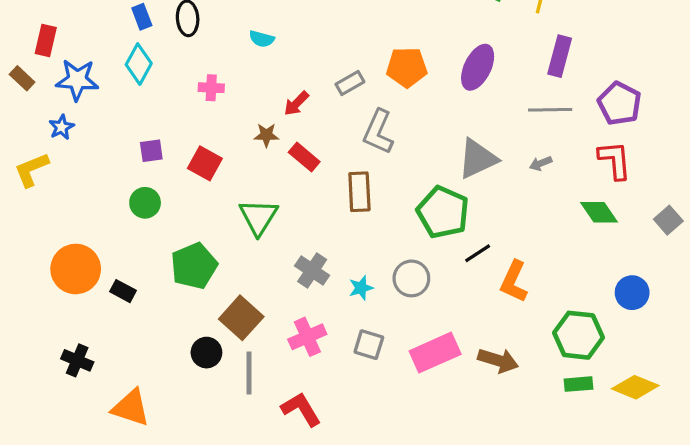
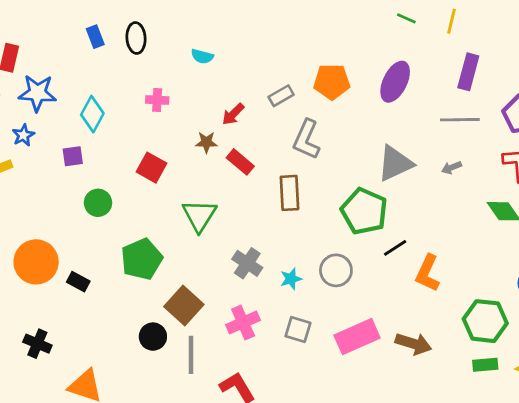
cyan diamond: (139, 64) -> (92, 114), moved
purple square: (151, 151) -> (73, 156), moved

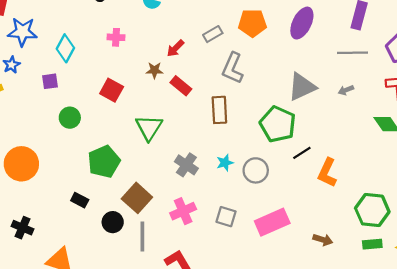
cyan star: (291, 279) -> (225, 163), moved
black rectangle: (78, 282) -> (80, 200), moved
brown arrow: (413, 344) -> (323, 240), moved, size x0.7

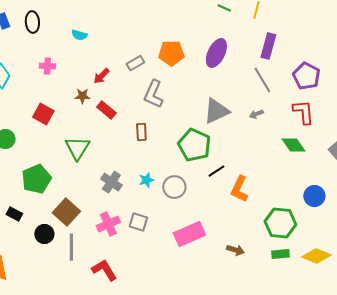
gray line: (352, 53) -> (262, 80), turned 60
brown rectangle: (219, 110) -> (141, 132), size x0.7
gray square: (226, 217) -> (138, 222), moved

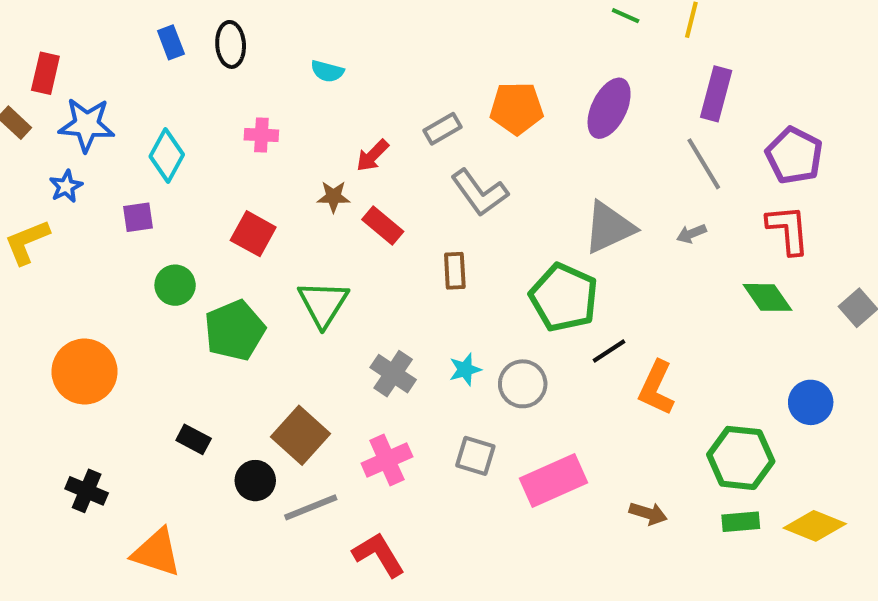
gray L-shape: (153, 94) -> (479, 193), turned -60
green pentagon: (36, 179) -> (235, 330), moved
gray square: (138, 222) -> (475, 456), moved
gray line: (71, 247) -> (311, 507), turned 68

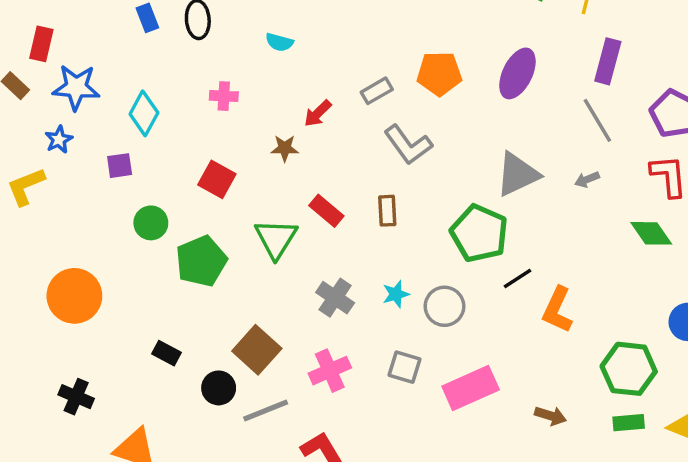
red rectangle: (383, 225) -> (326, 211), moved

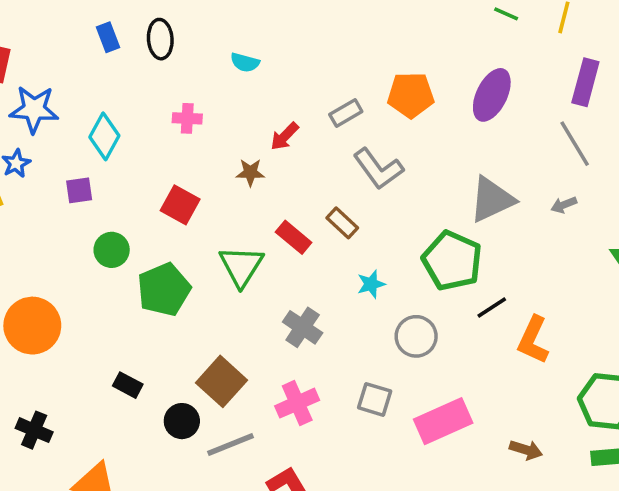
brown rectangle: (387, 211) -> (342, 223), moved, turned -44
cyan star: (396, 294) -> (371, 284), moved

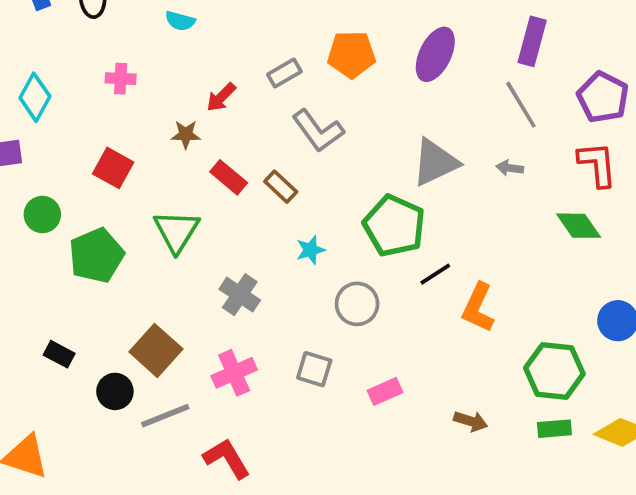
gray arrow: (564, 205) -> (510, 168), turned 30
red rectangle: (294, 237) -> (229, 177), moved
pink rectangle: (443, 421) -> (385, 391), size x0.6

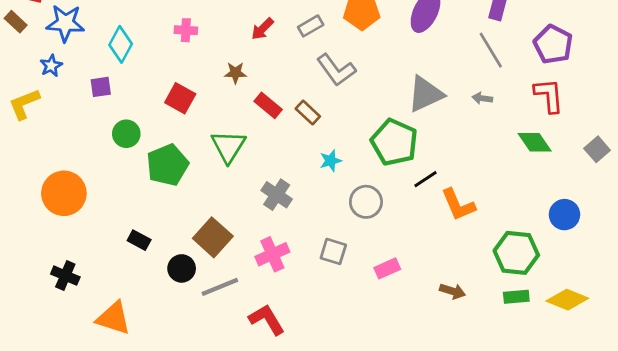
red arrow: (221, 97) -> (262, 29), moved
orange L-shape: (478, 308) -> (458, 205), turned -48

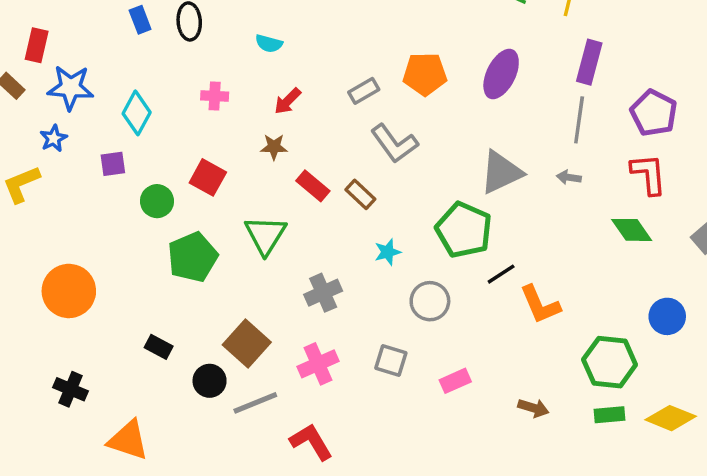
red arrow: (262, 29) -> (288, 101), moved
gray line: (491, 50) -> (579, 120), turned 39
green circle: (126, 134) -> (157, 201), moved
gray cross: (277, 195) -> (323, 293), turned 32

